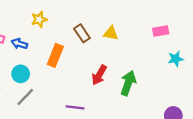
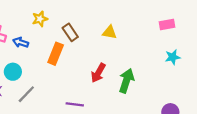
pink rectangle: (161, 31) -> (167, 24), moved
brown rectangle: (82, 33) -> (70, 32), moved
cyan circle: (21, 74) -> (13, 72), moved

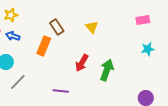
yellow star: (40, 19) -> (11, 15), moved
yellow triangle: (110, 32) -> (92, 27), turned 40

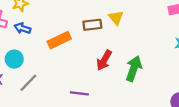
brown rectangle: (57, 27) -> (92, 25), moved, turned -63
orange rectangle: (44, 46) -> (59, 40), turned 42

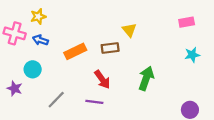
brown rectangle: (92, 25) -> (110, 48), moved
red arrow: (104, 60) -> (102, 79), moved, turned -66
gray line: (28, 83) -> (56, 100), moved

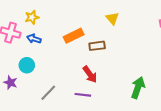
yellow triangle: (129, 30) -> (112, 18), moved
orange rectangle: (75, 51) -> (74, 36), moved
green arrow: (146, 78) -> (138, 88), moved

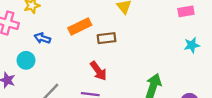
blue arrow: (34, 39) -> (42, 38), moved

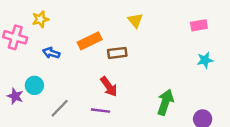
cyan circle: (26, 60) -> (34, 85), moved

